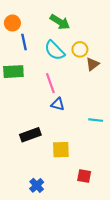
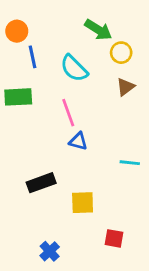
green arrow: (60, 22) -> (98, 30), moved
yellow circle: (80, 49) -> (121, 53), moved

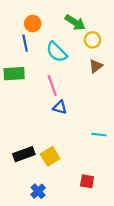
orange circle: (17, 31) -> (33, 24), moved
cyan line: (130, 163) -> (99, 135), moved
black rectangle: (41, 183) -> (24, 154), moved
yellow square: (83, 203) -> (50, 156), moved, turned -30

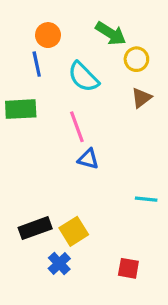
blue cross: (38, 191) -> (59, 264), moved

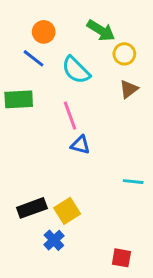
blue line: (37, 64) -> (33, 58), turned -40
red square: (128, 268) -> (121, 258), moved

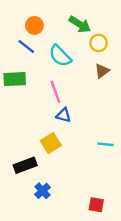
yellow square: (67, 211) -> (51, 143), moved

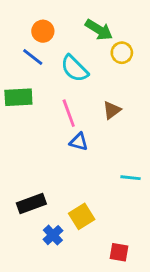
brown triangle: (102, 71) -> (112, 110), moved
yellow square: (51, 143) -> (82, 216), moved

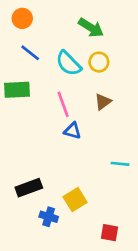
orange circle: (43, 31) -> (22, 18), moved
yellow circle: (122, 53) -> (99, 62), moved
blue cross: (53, 235) -> (49, 217), turned -30

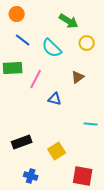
yellow circle: (99, 62) -> (87, 43), moved
pink line: (63, 104) -> (36, 79), moved, turned 48
blue cross: (49, 217) -> (31, 176), moved
red square: (109, 233) -> (83, 176), size x1.5

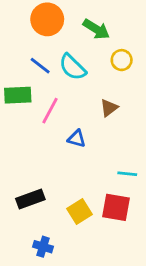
orange circle: (17, 14) -> (47, 19), moved, size x1.5
blue line: (23, 40) -> (40, 66), moved
red square: (83, 176) -> (116, 207), moved

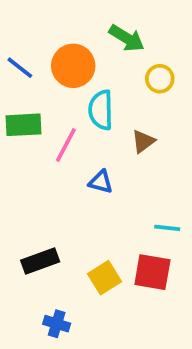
orange circle: (47, 19) -> (73, 66), moved
blue line: (40, 66) -> (20, 68), moved
cyan semicircle: (72, 67) -> (101, 110), moved, turned 44

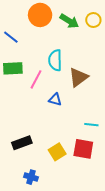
orange circle: (73, 66) -> (40, 15), moved
yellow circle: (160, 79) -> (93, 20), moved
brown triangle: (143, 141) -> (78, 77), size x1.5

